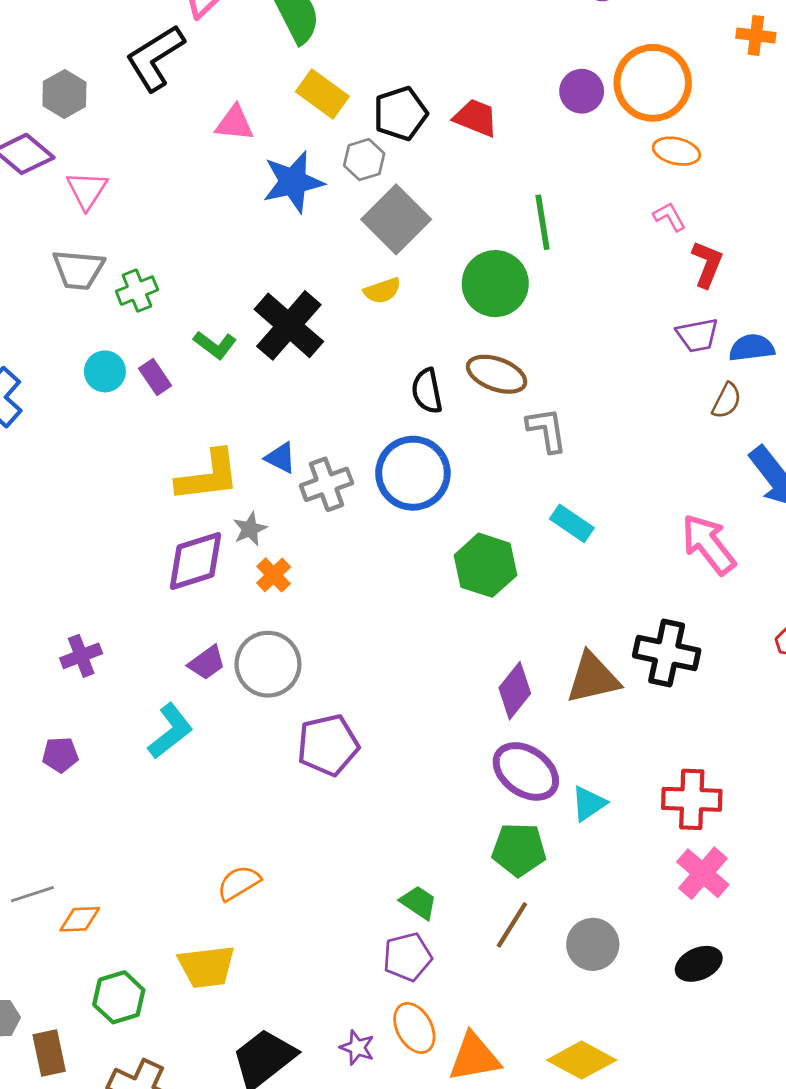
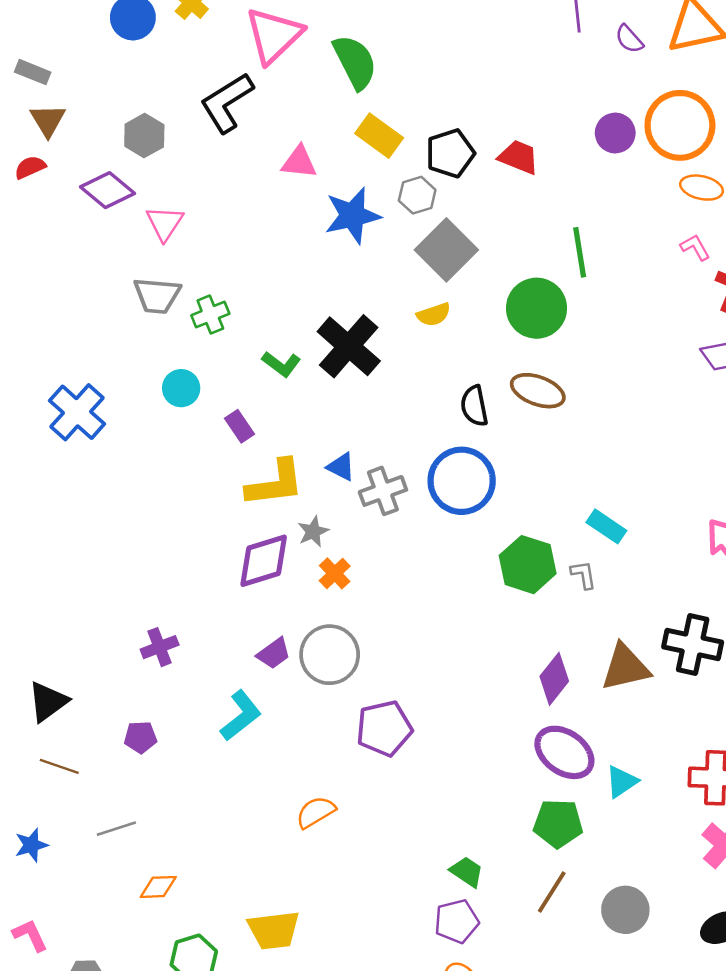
purple rectangle: (155, 377) -> (239, 426), moved
gray L-shape: (547, 430) -> (583, 575), moved, size x0.7
orange semicircle: (239, 883) -> (316, 812), moved
gray line: (32, 894) -> (116, 829), moved

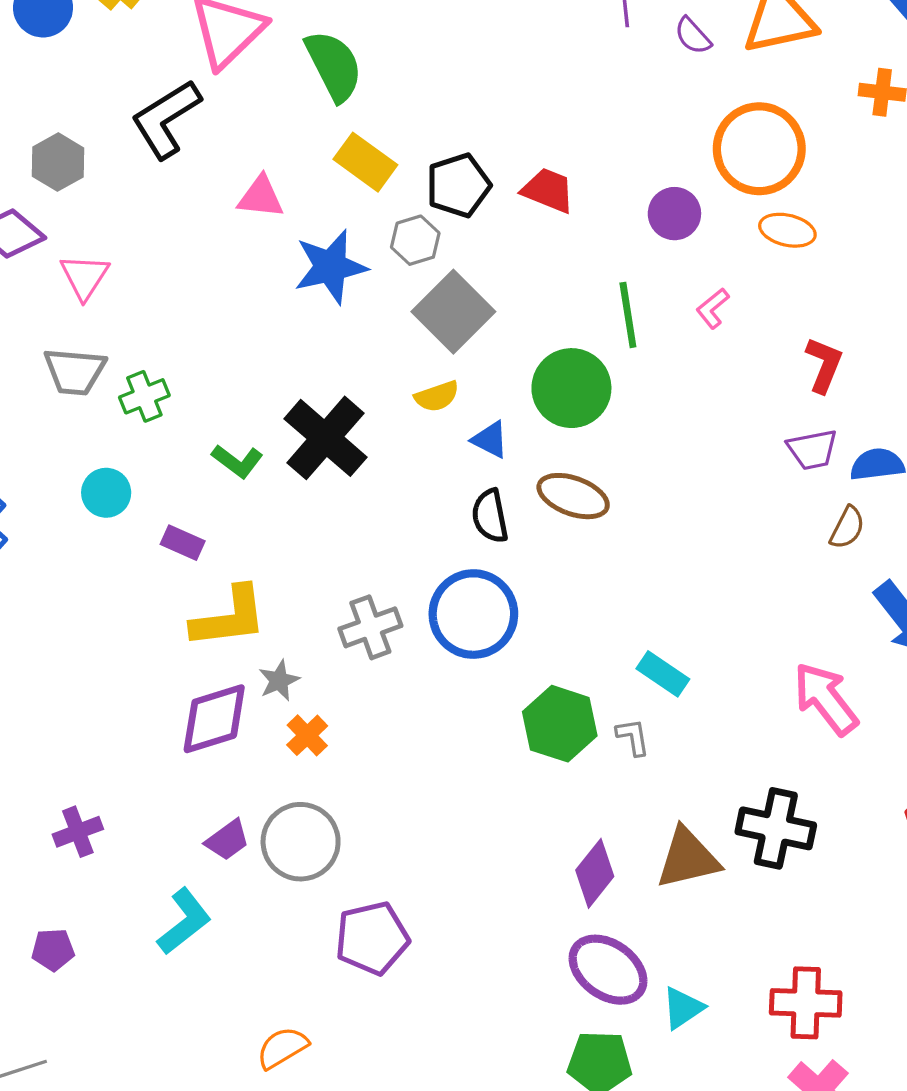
purple circle: (615, 133) -> (674, 214), moved
pink L-shape: (695, 247) -> (713, 308), moved, turned -100
purple rectangle: (239, 426) -> (183, 543), turned -32
blue triangle: (341, 467) -> (490, 440), moved

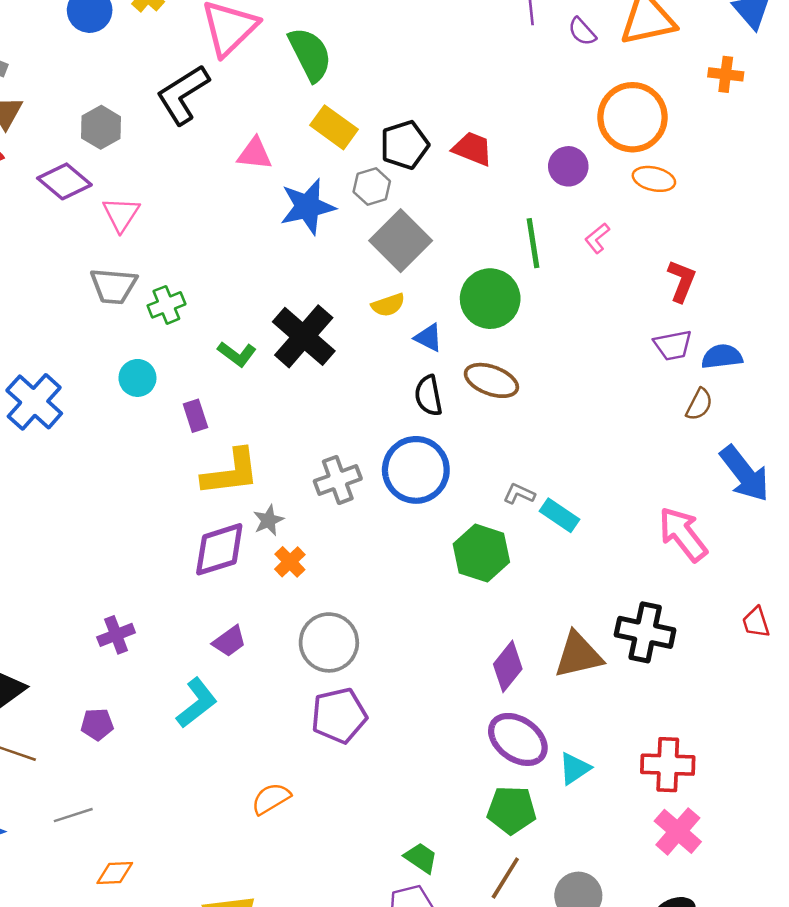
purple rectangle: (183, 543) -> (195, 416), turned 48
gray L-shape: (633, 737) -> (519, 494), moved, turned -56
gray circle: (301, 842) -> (329, 642), moved

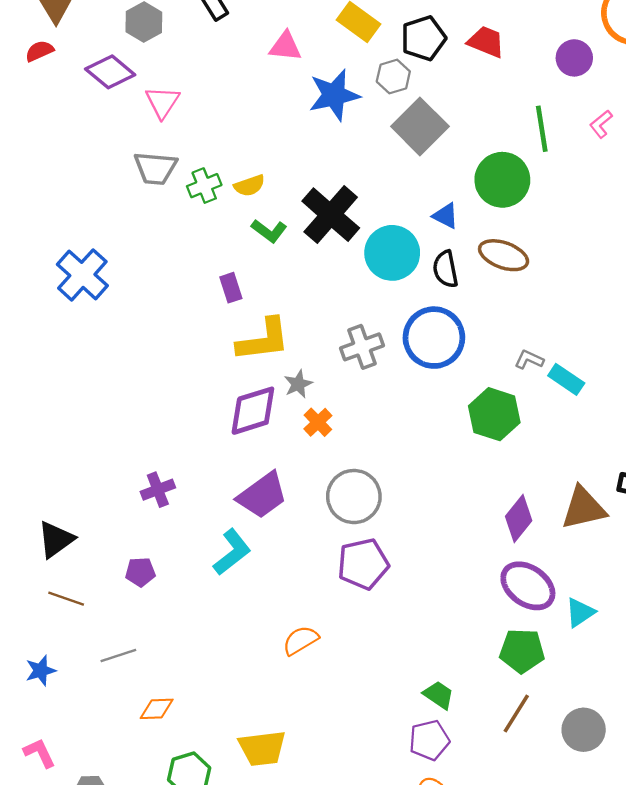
yellow semicircle: (388, 305) -> (249, 186), moved
cyan circle: (137, 378) -> (392, 253), moved, size x1.6
purple trapezoid: (229, 641) -> (262, 495), size x1.6

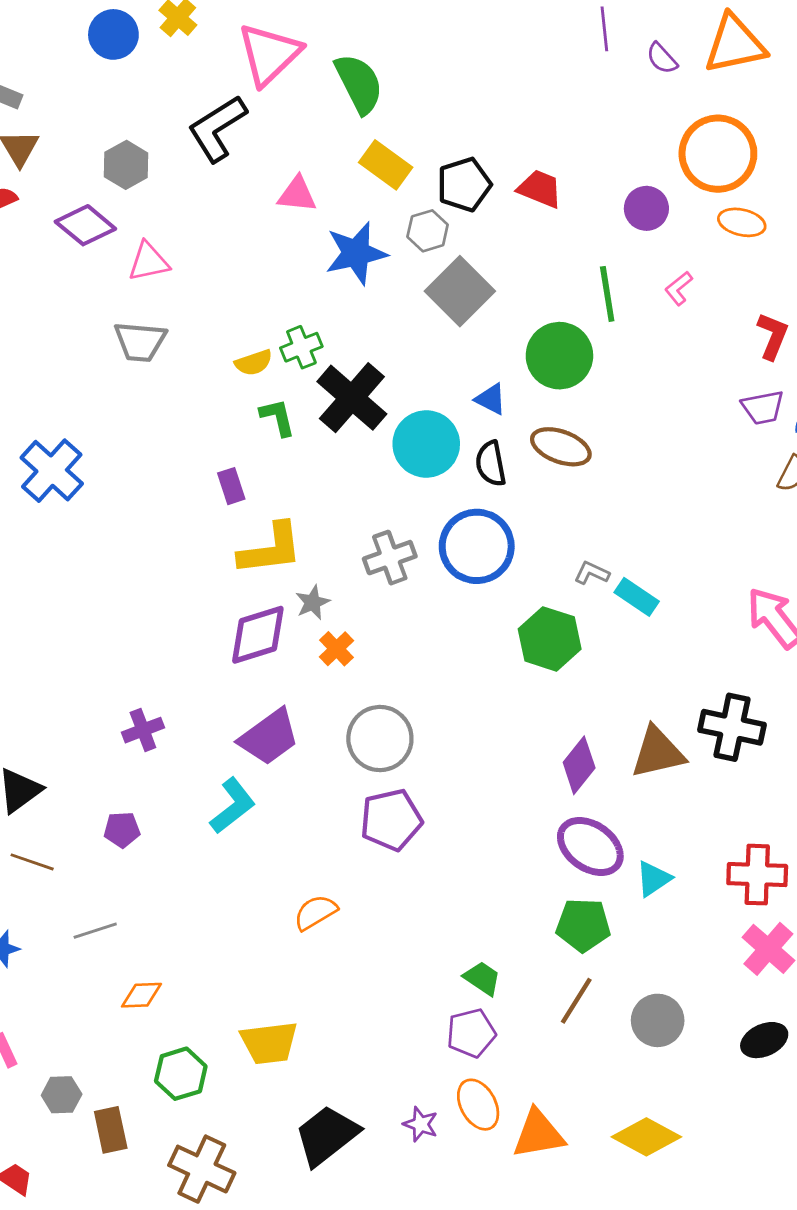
pink triangle: (162, 102) -> (149, 262), turned 45
green cross: (204, 186) -> (301, 347), moved
green L-shape: (269, 231) -> (278, 417), turned -140

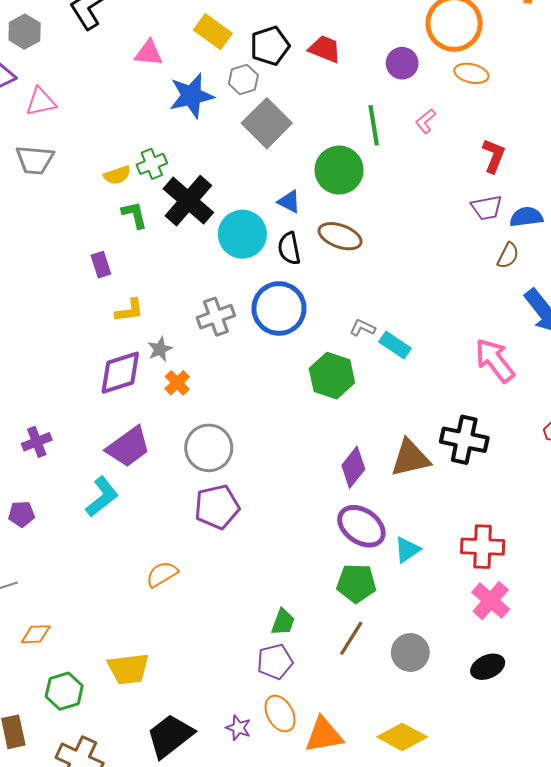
yellow L-shape: (271, 549) -> (129, 310), size x0.6
green trapezoid: (482, 978) -> (283, 622), turned 76

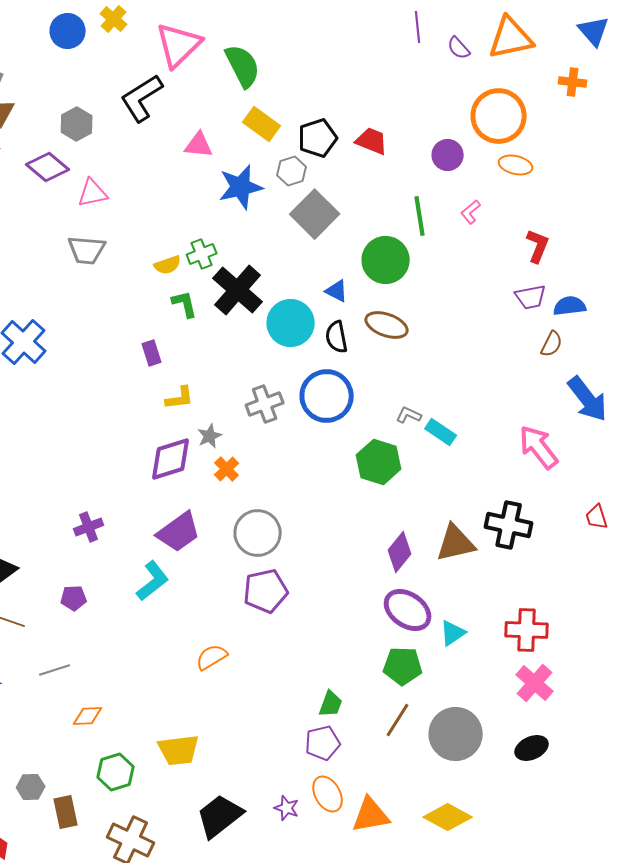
gray circle: (410, 652) -> (456, 734), size x1.4

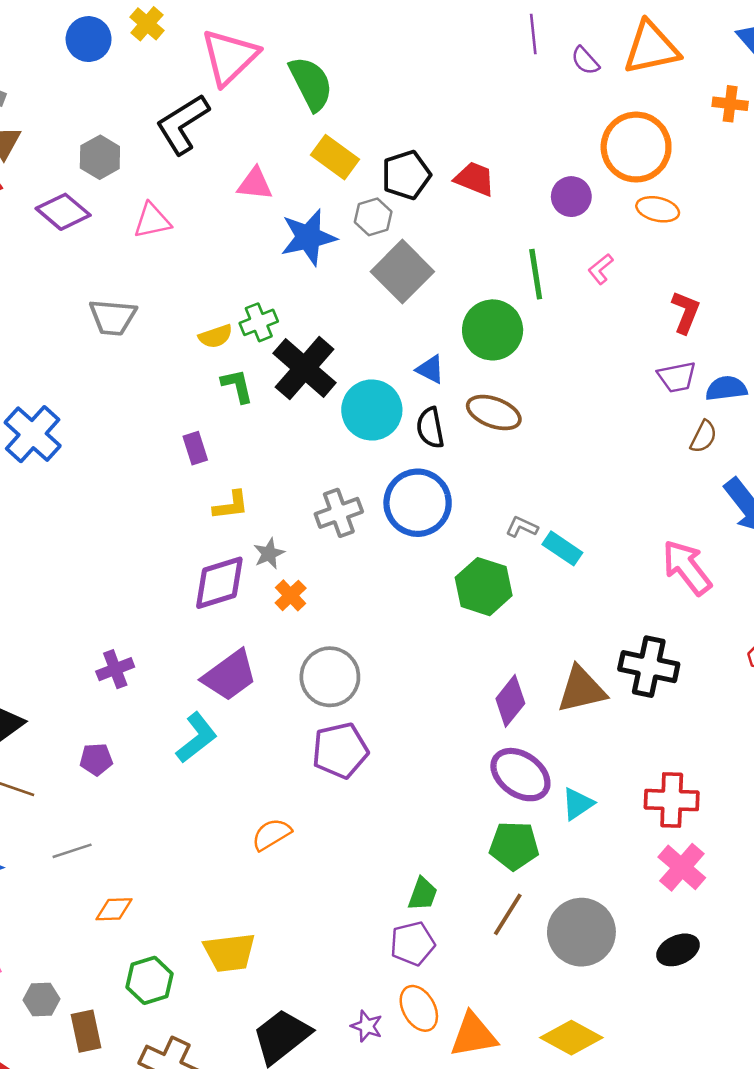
pink triangle: (93, 193) -> (152, 221), moved

